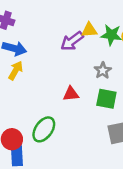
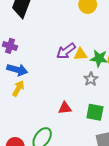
purple arrow: (72, 41) -> (66, 51), moved
gray star: (103, 71) -> (91, 79), moved

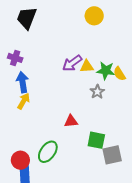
blue arrow: (17, 70) -> (23, 82), turned -114
green square: (95, 112) -> (96, 140), moved

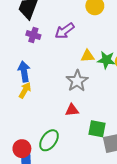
purple cross: (15, 58) -> (33, 35), moved
purple arrow: (72, 63) -> (65, 31), moved
gray star: (97, 92) -> (77, 81), moved, size x1.5

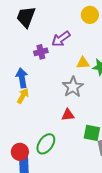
purple cross: (33, 35) -> (41, 52), moved, turned -32

